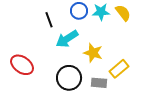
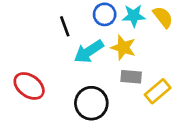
yellow star: (93, 53) -> (123, 48), moved
gray rectangle: (99, 83) -> (131, 77), moved

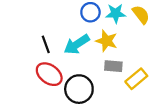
black line: (65, 26) -> (46, 44), moved
red ellipse: (29, 86) -> (49, 74), moved

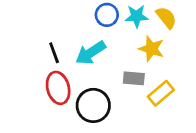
yellow star: (107, 41) -> (151, 49), moved
red ellipse: (49, 74) -> (58, 88), turned 40

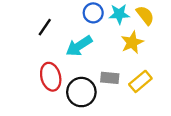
yellow star: (151, 49) -> (132, 42), turned 30
black line: (54, 53) -> (45, 27), moved, turned 54
gray rectangle: (134, 78) -> (110, 78), moved

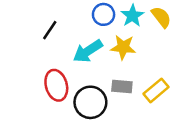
cyan star: (119, 14) -> (132, 16), turned -30
yellow star: (132, 42) -> (123, 47), moved, turned 30

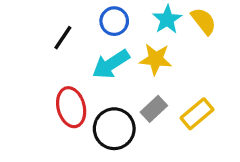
blue circle: (104, 14) -> (114, 21), moved
gray rectangle: (122, 87) -> (154, 109), turned -48

